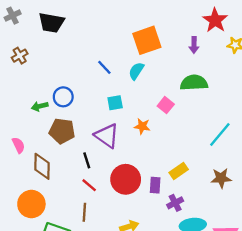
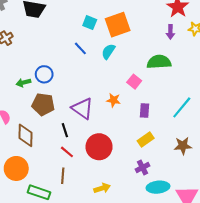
purple arrow: (194, 45) -> (170, 32), moved
cyan square: (115, 103) -> (90, 23), moved, turned 32
purple rectangle: (155, 185) -> (145, 111), moved

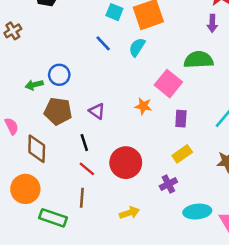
pink square: (134, 82) -> (168, 84), size x1.5
purple triangle: (82, 108) -> (97, 111), moved, size x0.6
purple cross: (142, 167) -> (168, 184), moved

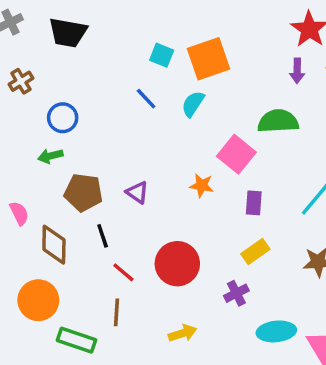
blue circle: (59, 75) -> (63, 118), moved
black line: (84, 143) -> (103, 236), moved

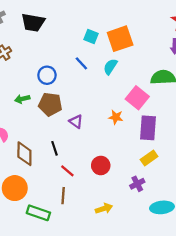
blue circle: (63, 118) -> (47, 75), moved
brown pentagon: (83, 192) -> (50, 104), moved
purple rectangle: (254, 203) -> (148, 128), size x1.6
red circle: (177, 264) -> (101, 166), size x0.7

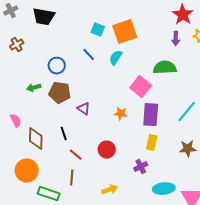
orange star: (116, 117) -> (121, 114), moved
yellow rectangle: (149, 158) -> (152, 143), turned -42

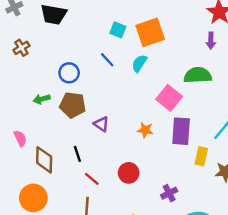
yellow rectangle: (152, 143) -> (201, 156), moved

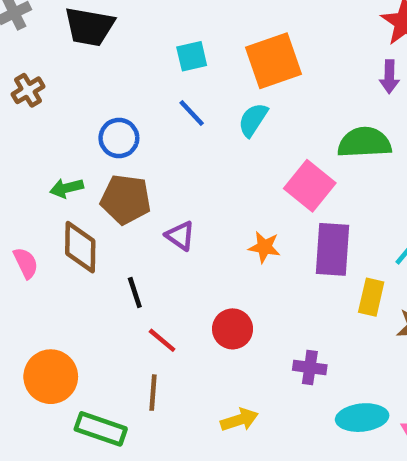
cyan square: (118, 30) -> (192, 56), moved, turned -35
brown diamond: (44, 160) -> (80, 247), moved
purple cross: (169, 193) -> (310, 368), turned 35

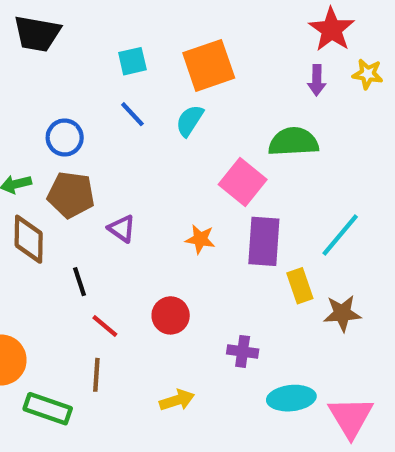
yellow rectangle: (371, 297) -> (300, 286), turned -32

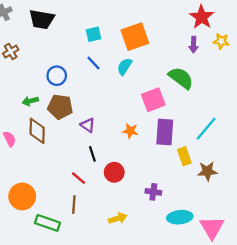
green semicircle: (293, 142) -> (181, 78), turned 40
pink square: (243, 182) -> (153, 100), turned 30
black line: (79, 282) -> (92, 154), moved

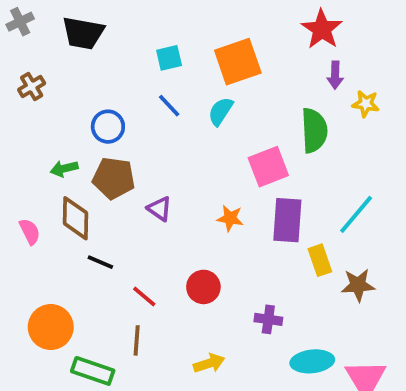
red star: (202, 17) -> (322, 29), moved
yellow star: (221, 41) -> (366, 104), moved
green semicircle: (181, 78) -> (314, 130), turned 50
black line: (92, 154) -> (100, 262), moved, turned -49

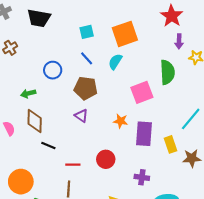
brown pentagon: (114, 178) -> (86, 88), moved
purple rectangle: (287, 220) -> (144, 134), moved
red line: (144, 296) -> (73, 165), turned -40

